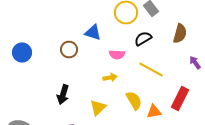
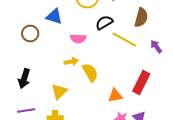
yellow line: (151, 70) -> (124, 40), moved
yellow semicircle: (134, 101) -> (90, 73), moved

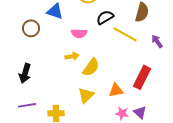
yellow semicircle: (90, 73) -> (91, 67), turned 66
yellow triangle: (59, 92) -> (86, 95), moved

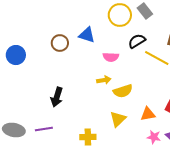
brown circle: (31, 28) -> (60, 43), moved
yellow semicircle: (91, 67) -> (123, 91), turned 36
purple line: (27, 105) -> (44, 129), moved

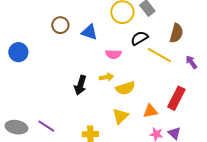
brown circle: (60, 43) -> (60, 25), moved
black arrow: (57, 97) -> (80, 85), moved
purple line: (44, 129) -> (46, 126), turned 42

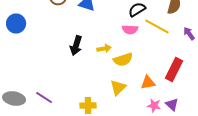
pink semicircle: (113, 54) -> (130, 30), moved
black arrow: (80, 85) -> (76, 46), moved

